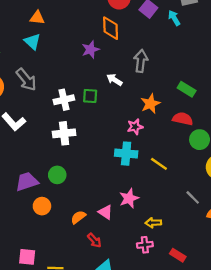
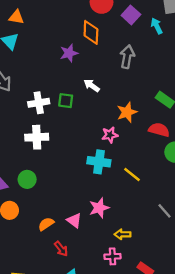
gray arrow: (141, 61) -> (127, 57), moved

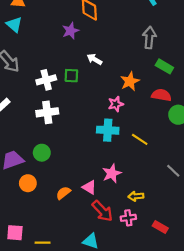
gray arrow: (127, 57) -> (149, 37), moved
red arrow: (61, 249) -> (102, 211), moved, size x1.5

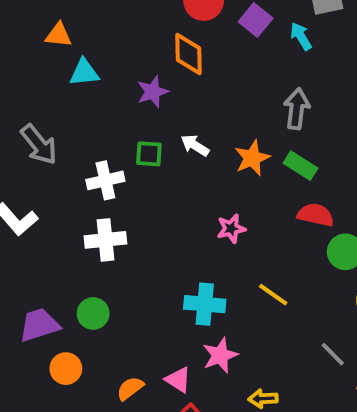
cyan triangle: (14, 25) -> (84, 72), moved, turned -49
green rectangle: (164, 66) -> (300, 166), moved
green square: (71, 76) -> (149, 154), moved
orange star: (130, 81) -> (252, 158), moved
cyan cross: (108, 130) -> (205, 304), moved

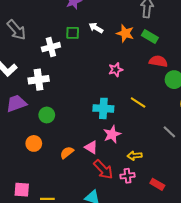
orange star: (252, 158) -> (125, 33), turned -30
white cross: (105, 240) -> (39, 80), moved
purple trapezoid: (39, 325) -> (16, 103), moved

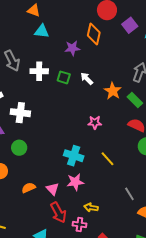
white cross: (51, 47) -> (39, 71), moved

